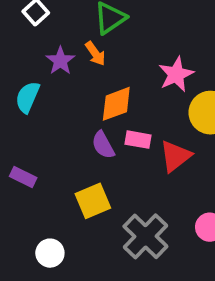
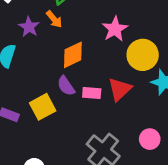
pink rectangle: (138, 140) -> (92, 93), moved
yellow square: (93, 201) -> (43, 107), moved

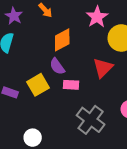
purple star: (29, 27) -> (14, 16), moved
pink rectangle: (92, 93) -> (71, 85), moved

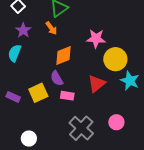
pink star: (97, 17) -> (96, 39), turned 30

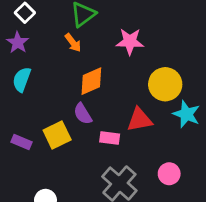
purple star: (23, 30) -> (18, 43), moved
pink star: (96, 39) -> (130, 42), moved
red triangle: (97, 84) -> (140, 120), turned 30
pink rectangle: (67, 96) -> (110, 138), moved

